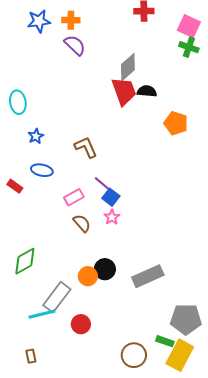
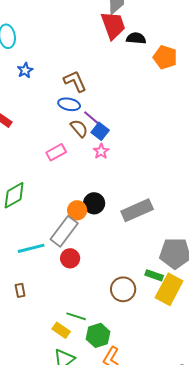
black semicircle: (147, 91) -> (136, 38), moved
blue ellipse: (42, 170) -> (69, 104), moved
pink rectangle: (74, 197) -> (56, 152), moved
brown semicircle: (82, 223) -> (79, 128), moved
gray rectangle: (57, 297) -> (64, 231), moved

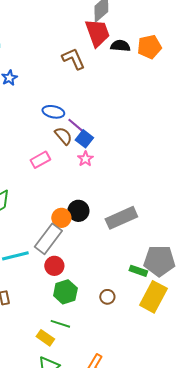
orange pentagon: (165, 57) -> (149, 47), moved, turned -30
brown L-shape: (75, 81) -> (73, 59), moved
green rectangle: (154, 275) -> (138, 271), moved
brown circle: (123, 289) -> (107, 297), size x0.6
green hexagon: (98, 335) -> (65, 292), moved

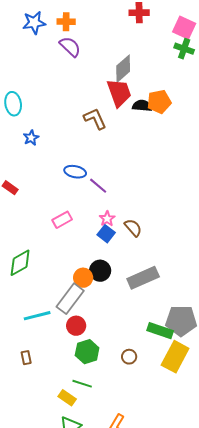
orange pentagon: (149, 47) -> (159, 102), moved
brown semicircle: (63, 136) -> (133, 228), moved
blue square: (84, 139) -> (106, 234), moved
green rectangle: (138, 271) -> (160, 331), size x1.4

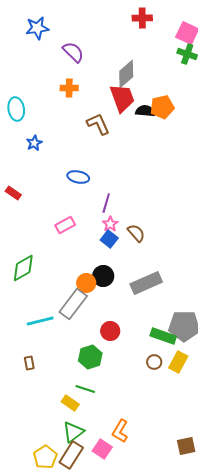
orange cross: (66, 22) -> (69, 88), moved
purple line: (98, 186) -> (106, 203), moved, turned 66
red circle: (76, 326) -> (110, 331), moved
brown circle: (129, 357) -> (154, 362), moved
yellow rectangle: (175, 357) -> (178, 362), size x0.7

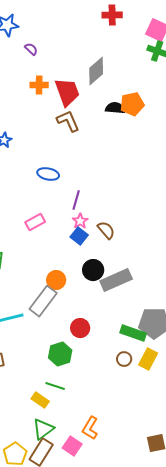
purple semicircle: (73, 52) -> (31, 49), moved, size x0.6
red trapezoid: (122, 98) -> (67, 92), moved
black circle: (103, 276) -> (93, 270), moved

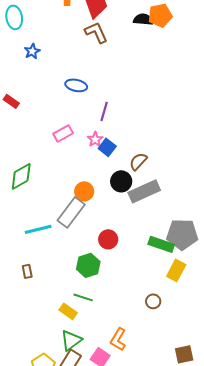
pink star: (80, 221) -> (95, 139), moved
brown semicircle: (106, 230) -> (138, 161), moved, turned -96
brown circle: (124, 359) -> (153, 301), moved

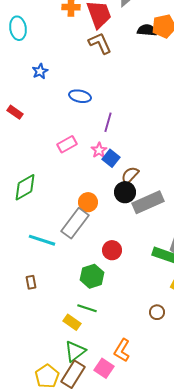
blue star: (32, 51) -> (40, 71), moved
brown semicircle: (138, 161) -> (130, 175), moved
cyan line: (38, 229) -> (42, 240), turned 32

